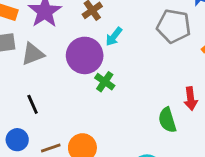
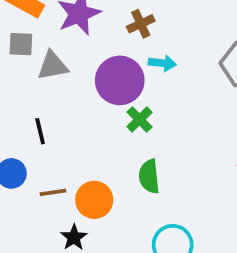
cyan arrow: (114, 37) -> (162, 63), turned -132
green semicircle: (167, 120) -> (149, 176), moved

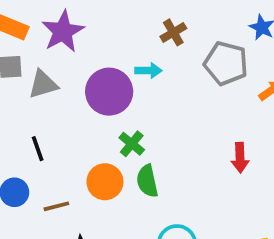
brown cross: (141, 24) -> (173, 32), moved
green cross: (139, 120) -> (132, 144), moved
orange circle: (94, 200) -> (105, 182), moved

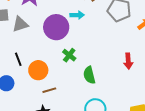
green semicircle: (147, 181) -> (89, 75), moved
orange circle: (105, 182) -> (38, 70), moved
brown line: (56, 206) -> (49, 90), moved

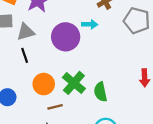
green cross: (69, 55) -> (74, 83), moved, size x1.5
black line: (18, 59) -> (25, 55), moved

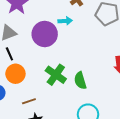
orange circle: (44, 84) -> (15, 74), moved
brown line: (55, 107) -> (29, 101), moved

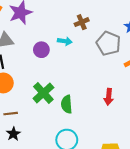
purple circle: (45, 34) -> (41, 50), size x0.6

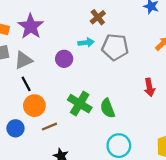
gray pentagon: (108, 43) -> (115, 47), moved
brown line: (11, 114) -> (49, 127), moved

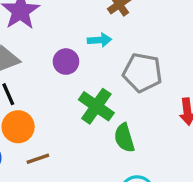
gray pentagon: (115, 47) -> (142, 73), moved
green cross: (80, 104) -> (96, 106), moved

